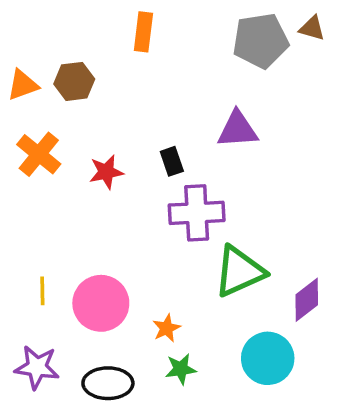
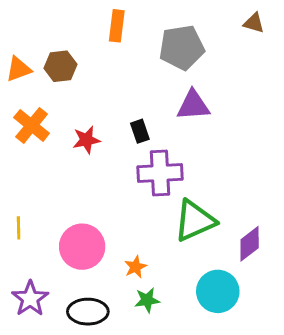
gray pentagon: (261, 41) -> (182, 47), moved
yellow line: (42, 291) -> (19, 228), moved
purple star: (37, 367) -> (30, 299), turned 30

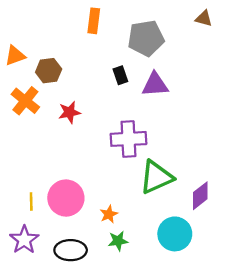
brown hexagon: (60, 66) -> (49, 71), moved
black rectangle: (140, 131) -> (120, 75), moved
yellow line: (19, 228) -> (31, 201), moved

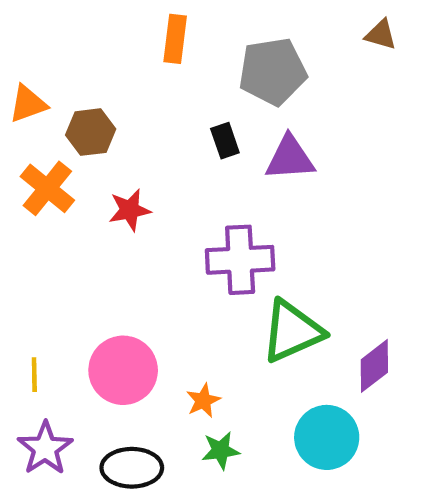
yellow line: (31, 201) -> (34, 375), moved

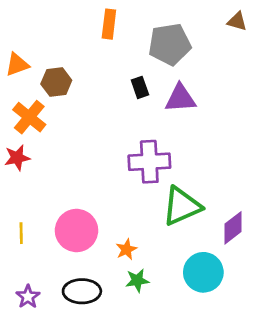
red star: (130, 210) -> (17, 158), moved
purple star: (45, 448) -> (28, 297), moved, size x0.7

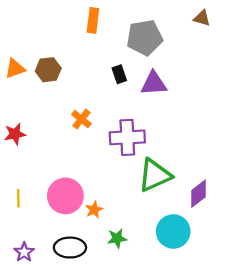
orange triangle: (17, 65) -> (15, 69), moved
orange cross: (29, 117) -> (81, 119), moved, size x0.7
orange star: (126, 249) -> (94, 210), moved

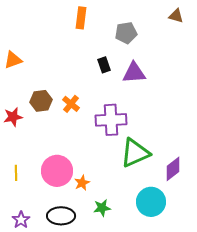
gray pentagon: (145, 38) -> (126, 33), size x0.7
brown hexagon: (48, 70) -> (41, 101), moved

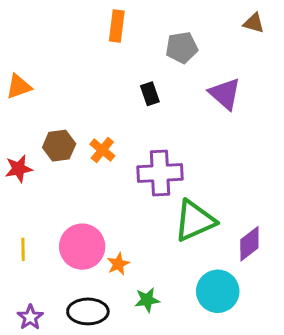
purple triangle: (134, 73) -> (225, 94), moved, turned 45

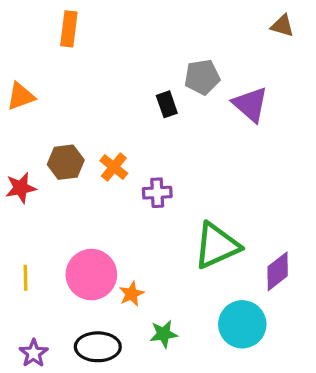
orange rectangle: (117, 26) -> (69, 29), moved
gray pentagon: (182, 48) -> (202, 77), moved
purple cross: (160, 173) -> (157, 193), moved, size x0.6

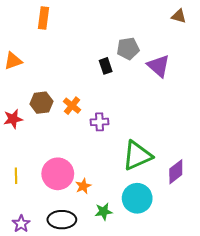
cyan circle: (242, 324) -> (137, 198), moved

